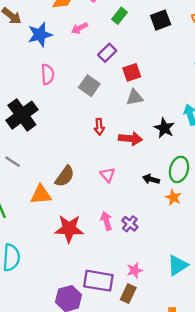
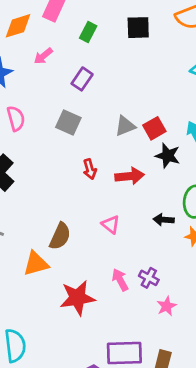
black square: (161, 20) -> (138, 28), turned 30
red square: (132, 72) -> (154, 128), moved
pink star: (135, 270) -> (167, 306), moved

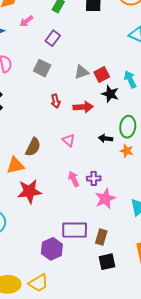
purple cross: (149, 278) -> (94, 178), turned -32
red star: (77, 298) -> (29, 191), moved
pink star: (167, 306) -> (105, 199), size x1.5

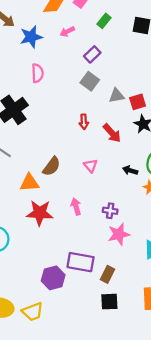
gray square: (42, 68) -> (90, 81), moved
red arrow: (83, 107) -> (112, 133), turned 42
pink arrow: (74, 179) -> (76, 206), moved

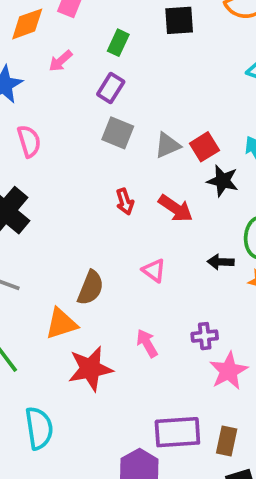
green rectangle: (104, 21) -> (118, 43), moved

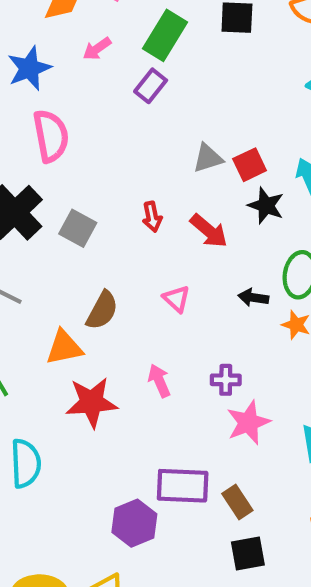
green rectangle: (118, 43) -> (165, 35), size x1.6
gray square: (118, 133) -> (78, 228), moved
pink semicircle: (29, 141) -> (51, 136), size x1.4
brown rectangle: (227, 441) -> (237, 502), turned -52

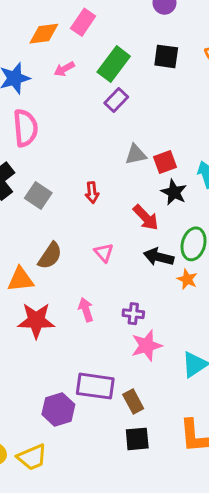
purple rectangle: (151, 86) -> (116, 100), moved
red arrow: (209, 231) -> (146, 218), moved
black arrow: (253, 298) -> (159, 257), size x1.4

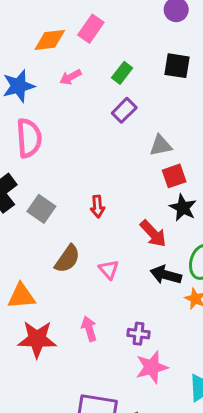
green rectangle: (114, 64) -> (122, 73), size x0.6
gray triangle: (136, 155) -> (161, 145), moved
brown semicircle: (50, 256) -> (67, 259), moved

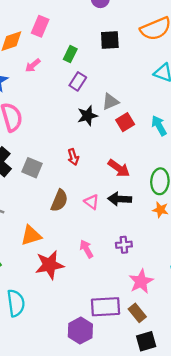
black star: (183, 208) -> (87, 116), moved, turned -30
black arrow: (166, 275) -> (120, 199), moved
pink star: (152, 367) -> (141, 281), moved

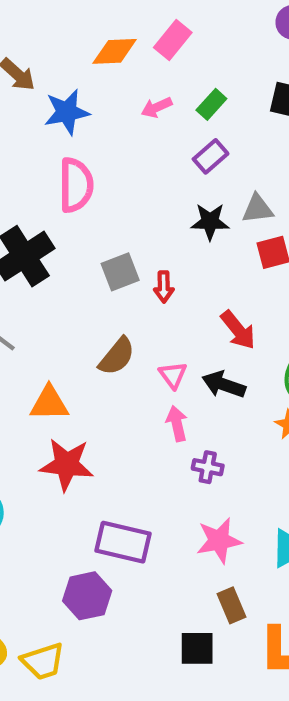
pink arrow: (33, 65) -> (157, 107), moved
gray square: (32, 168) -> (120, 272), moved, turned 30
pink arrow: (86, 249) -> (177, 424), moved
purple rectangle: (105, 307) -> (123, 542), moved
brown rectangle: (137, 313) -> (232, 605), moved

